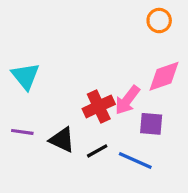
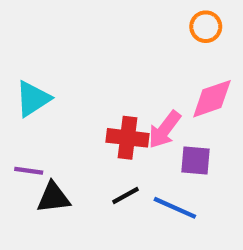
cyan triangle: (25, 76) -> (33, 99), turned 36
red cross: (99, 106) -> (128, 138), turned 32
black triangle: (62, 140) -> (53, 198), moved, turned -32

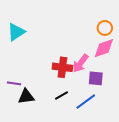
orange circle: (206, 27) -> (105, 28), moved
cyan triangle: (33, 99) -> (16, 32), moved
blue line: (175, 208) -> (86, 102), turned -60

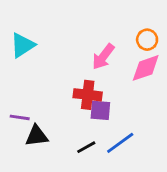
pink arrow: (81, 63) -> (103, 57), moved
purple square: (96, 78) -> (100, 110), moved
black line: (61, 96) -> (86, 147), moved

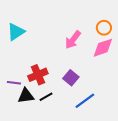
red cross: (88, 95) -> (38, 75), moved, turned -30
purple square: (100, 110) -> (71, 78), turned 35
black line: (86, 147) -> (46, 97), moved

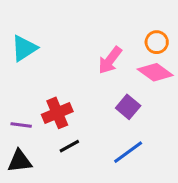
pink diamond: (103, 48) -> (155, 72), turned 55
purple square: (71, 78) -> (128, 107), moved
black triangle: (26, 96) -> (20, 161), moved

